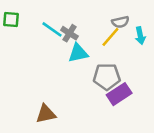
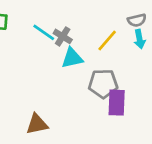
gray semicircle: (120, 22) -> (137, 20), moved
purple rectangle: (119, 94) -> (117, 103), turned -55

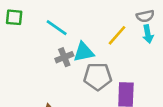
gray cross: (63, 36) -> (64, 57), moved, turned 36
gray pentagon: (103, 84) -> (98, 76), moved

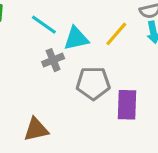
cyan triangle: (84, 52) -> (76, 38), moved

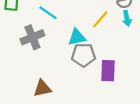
cyan triangle: (76, 38) -> (77, 37), moved
gray cross: (53, 60) -> (32, 37), moved, size x1.5

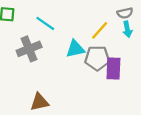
gray pentagon: (84, 55) -> (97, 58), moved
purple rectangle: (108, 71) -> (113, 69), moved

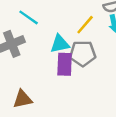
purple rectangle: (113, 69) -> (65, 64), moved

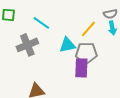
purple rectangle: (65, 64) -> (81, 68), moved

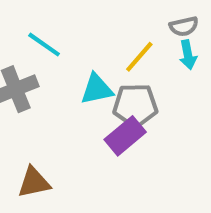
purple rectangle: (81, 68) -> (125, 136), turned 48

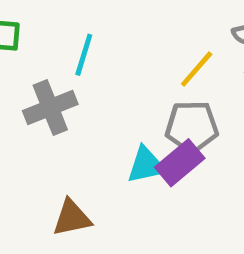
cyan line: (44, 45) -> (84, 55), turned 72
cyan triangle: (97, 89) -> (146, 165), moved

